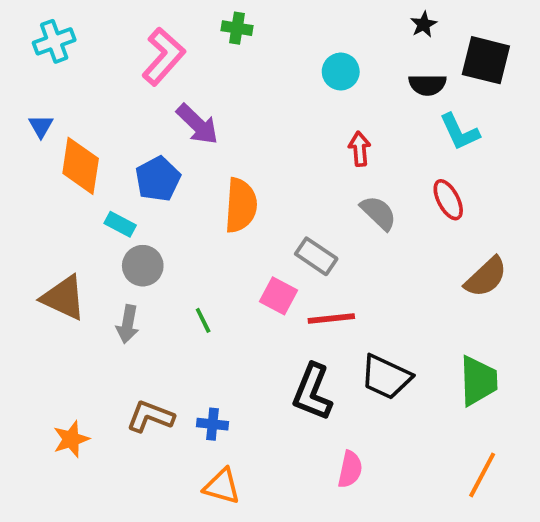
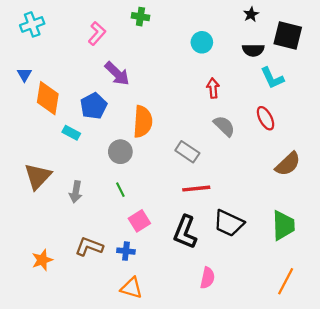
pink L-shape: (163, 56) -> (97, 33), size x0.7
gray circle: (143, 266) -> (120, 152), moved
pink square: (278, 296) -> (139, 221), moved, turned 30
brown triangle: (64, 298) -> (38, 176), turned 48

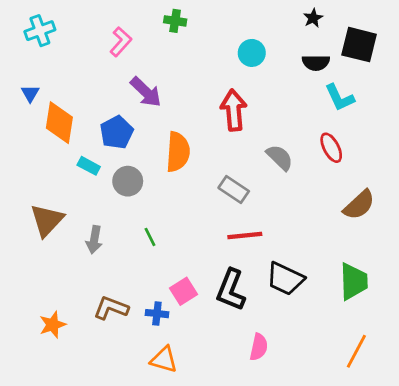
red arrow: (213, 88) -> (234, 110), moved, size x1.6
gray circle: (120, 152) -> (128, 181), moved
pink square: (139, 221) -> (183, 291), moved

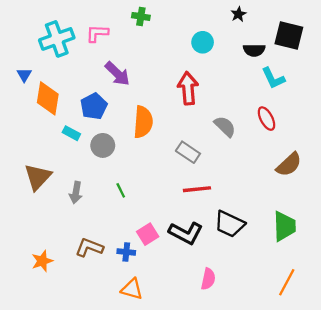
black star: (313, 18) -> (238, 14), moved
cyan cross: (40, 31) -> (57, 39), moved, size x1.4
pink L-shape: (121, 42) -> (97, 33), turned -130
black L-shape: (231, 290) -> (186, 233), turned -84

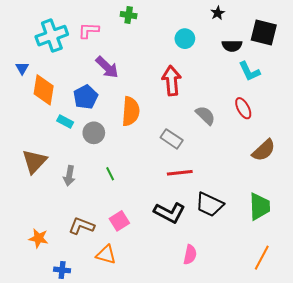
pink square: (148, 234) -> (119, 221), moved
blue cross: (126, 252) -> (62, 270), moved
orange star: (42, 261) -> (38, 238), turned 30
orange triangle: (132, 289) -> (106, 255), moved

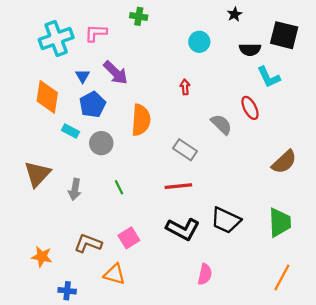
blue triangle: (22, 68) -> (83, 76), moved
red arrow: (172, 81) -> (185, 87), size x0.5
red ellipse: (243, 108) -> (250, 108), moved
red line: (180, 173) -> (178, 186), moved

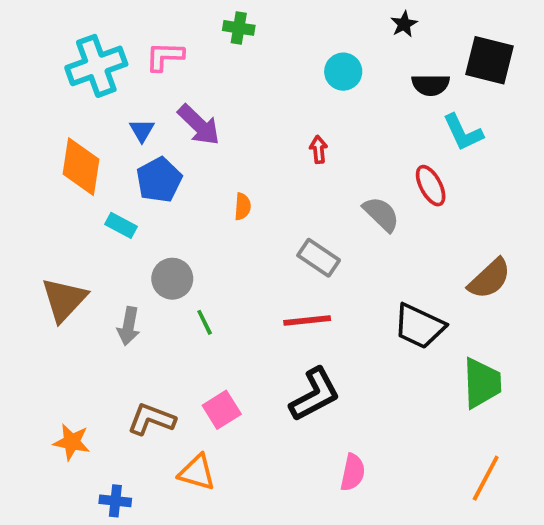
orange semicircle: (141, 120) -> (243, 206), size x0.5
gray circle: (101, 143) -> (172, 279), moved
black trapezoid: (226, 220) -> (419, 326), moved
black L-shape: (183, 229) -> (315, 395), turned -56

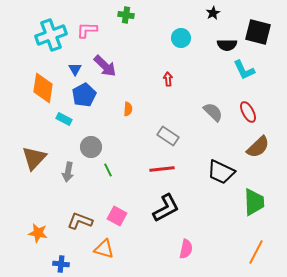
red ellipse: (431, 186) -> (248, 112), moved
gray semicircle: (381, 214) -> (213, 112), moved
pink square: (222, 410) -> (117, 216), turned -30

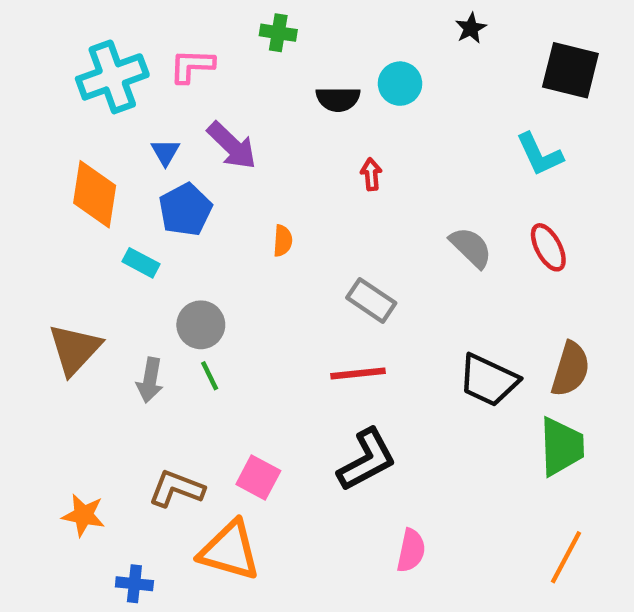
black semicircle: (227, 45) -> (338, 99), moved
brown semicircle: (258, 147) -> (570, 369), moved, turned -30
green line: (108, 170) -> (210, 376), moved
orange triangle: (104, 249) -> (230, 551), size x1.4

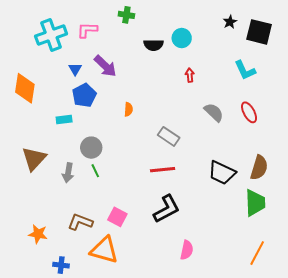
black star: (471, 28) -> (230, 22), moved
red arrow: (371, 174) -> (190, 75), moved
orange diamond: (95, 194) -> (25, 88), moved
cyan rectangle: (141, 263) -> (64, 119), turned -35

